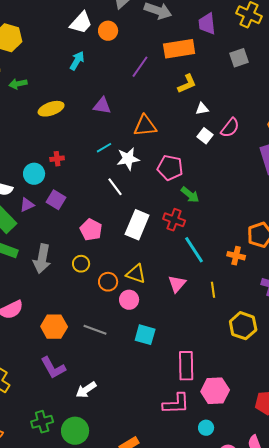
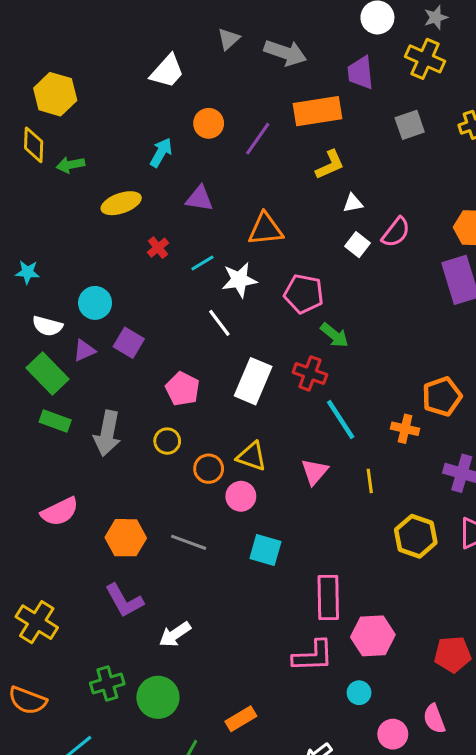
orange circle: (108, 31) -> (209, 123), moved
cyan arrow: (77, 61) -> (161, 152), moved
red cross: (57, 159) -> (158, 248), moved, turned -32

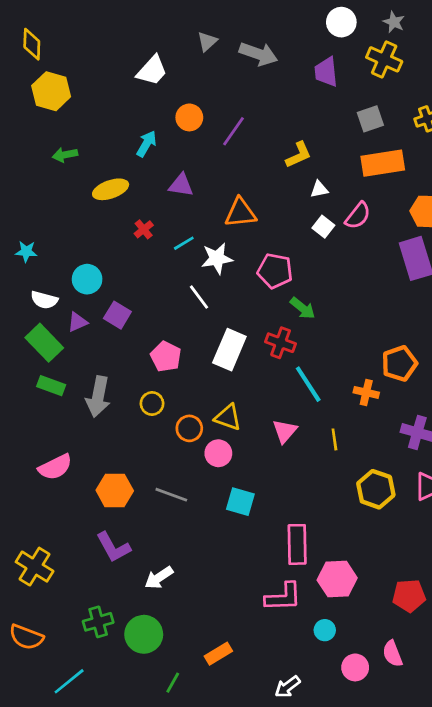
gray star: (436, 17) -> (394, 22), turned -30
orange rectangle: (318, 111) -> (383, 163), moved
yellow diamond: (34, 145) -> (32, 44), moved

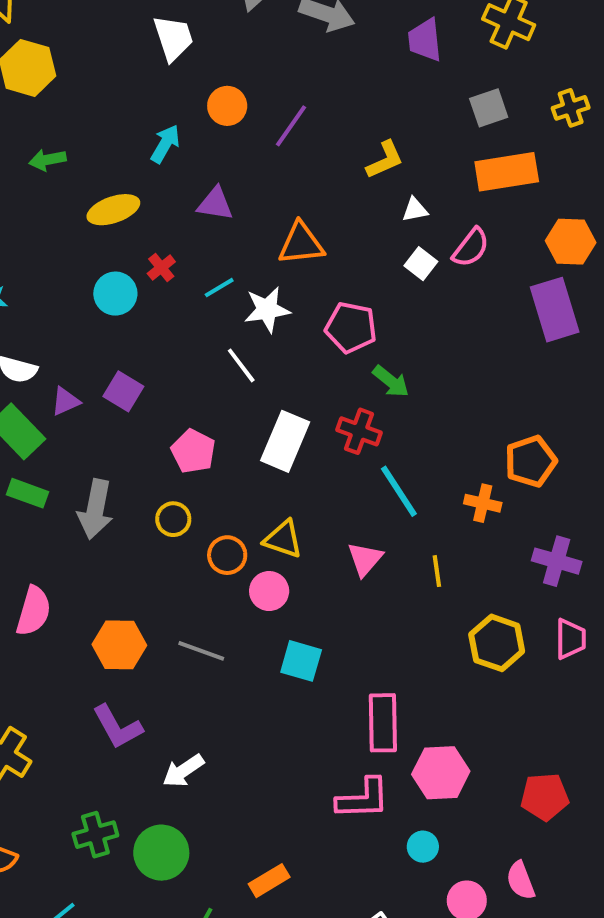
white trapezoid: (152, 70) -> (173, 38), turned -60
cyan circle: (87, 279) -> (115, 294), moved
pink semicircle: (55, 467) -> (34, 611), turned -48

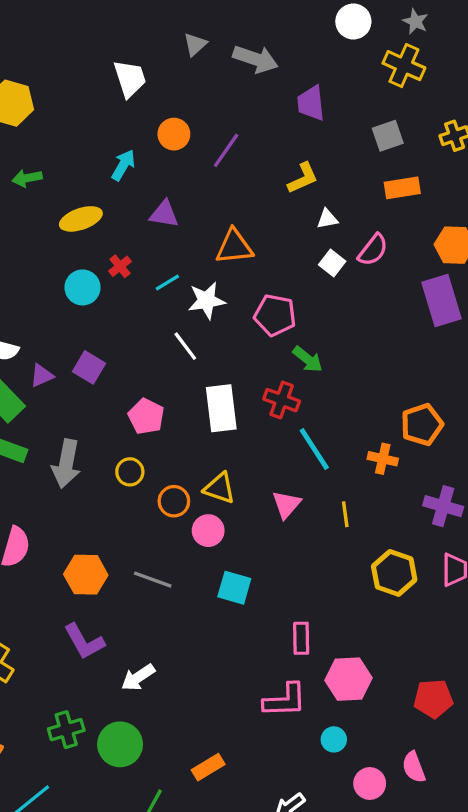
purple trapezoid: (425, 40) -> (311, 103), moved
orange rectangle: (507, 172) -> (402, 188), size x0.7
white rectangle: (285, 441) -> (221, 408), turned -30
pink rectangle: (383, 723) -> (301, 638), size x0.7

